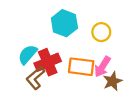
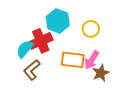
red cross: (48, 62) -> (41, 41), moved

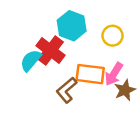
red cross: (41, 41) -> (51, 50), turned -30
brown L-shape: (32, 70) -> (67, 90), moved

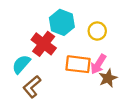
cyan semicircle: (31, 60) -> (21, 64), moved
brown L-shape: (67, 90) -> (32, 87), moved

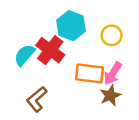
cyan semicircle: (21, 64) -> (25, 55), moved
brown star: (108, 78) -> (110, 95), moved

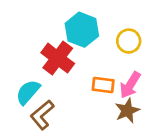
cyan semicircle: (25, 55) -> (28, 92), moved
orange rectangle: (89, 73) -> (103, 85), size x0.7

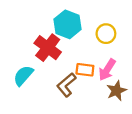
brown star: (127, 111) -> (116, 91), moved
brown L-shape: (42, 115) -> (66, 85), moved

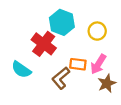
cyan semicircle: (23, 76) -> (21, 70), turned -96

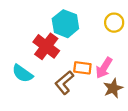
yellow circle: (97, 31) -> (114, 23), moved

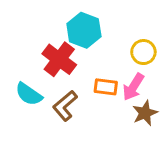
yellow circle: (114, 23) -> (143, 52), moved
brown L-shape: (64, 83) -> (65, 106), moved

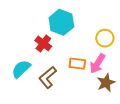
red cross: (59, 59) -> (43, 43), size x0.7
cyan semicircle: (29, 94) -> (21, 69), turned 102

